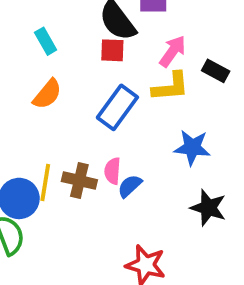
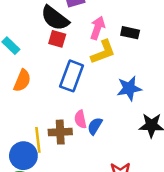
red square: (112, 50) -> (57, 39), turned 30

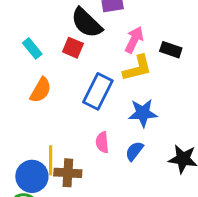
red square: (57, 39) -> (73, 48), moved
blue star: (129, 88) -> (143, 113), moved
blue semicircle: (95, 126) -> (134, 151), moved
brown cross: (60, 132) -> (68, 173), moved

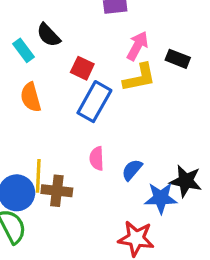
black semicircle: (87, 23) -> (49, 35), moved, size x0.7
red square: (73, 48) -> (82, 68), moved
orange semicircle: (41, 90) -> (31, 97), turned 132
blue star: (143, 113) -> (161, 198), moved

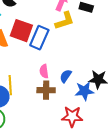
red square: (82, 68) -> (21, 31), moved, size x1.6
brown cross: (57, 191) -> (46, 90), moved

